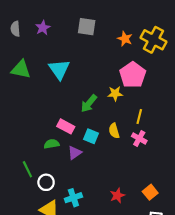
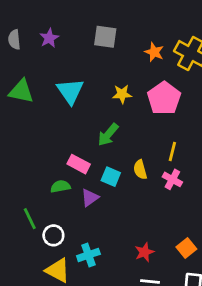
yellow star: (115, 94) -> (122, 94), moved

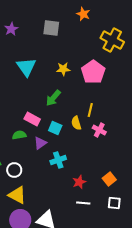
orange star: (154, 52) -> (83, 14), moved
yellow line: (172, 151) -> (90, 110), moved
cyan cross: (88, 255) -> (58, 160), moved

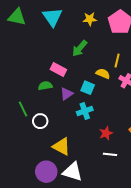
yellow semicircle: (76, 123) -> (103, 74), turned 128
cyan square: (55, 128) -> (88, 88), moved
yellow triangle: (17, 195) -> (61, 146), moved

